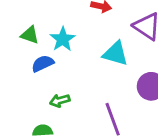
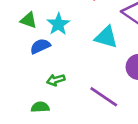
purple line: (113, 119) -> (104, 97), turned -36

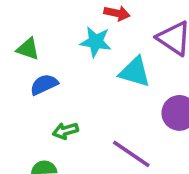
cyan star: (58, 24) -> (96, 42), moved, turned -30

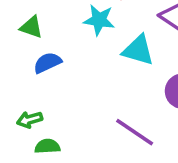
green arrow: (65, 131) -> (30, 120), moved

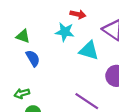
blue semicircle: (47, 63) -> (33, 58), turned 84

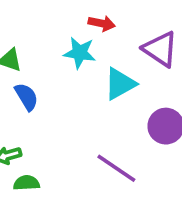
cyan triangle: (89, 51) -> (120, 84), turned -45

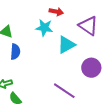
blue semicircle: (26, 97) -> (15, 52), turned 35
green semicircle: (26, 183) -> (15, 99), turned -128

